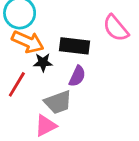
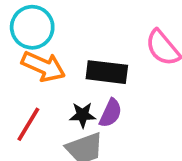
black star: (43, 62) -> (83, 115), moved

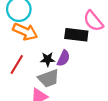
black rectangle: (107, 72) -> (76, 35), moved

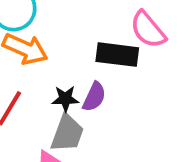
gray trapezoid: (49, 78) -> (67, 133), turned -50

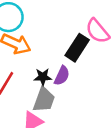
black rectangle: (117, 55) -> (77, 48), turned -64

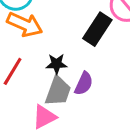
purple semicircle: (62, 76) -> (84, 84), moved

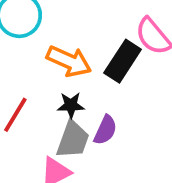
orange arrow: (25, 24) -> (69, 61), moved

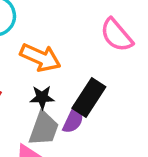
black rectangle: (123, 61) -> (89, 97), moved

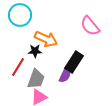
black star: (42, 97) -> (35, 51), moved
gray trapezoid: (44, 129) -> (36, 79), moved

